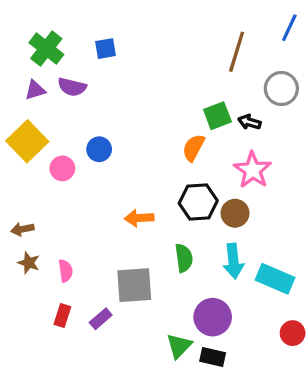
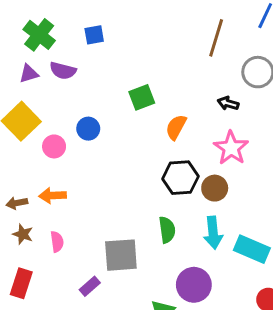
green square: (217, 116) -> (142, 97), moved
orange arrow: (139, 218) -> (53, 196), moved
red rectangle: (62, 316) -> (21, 283), moved, size x1.4

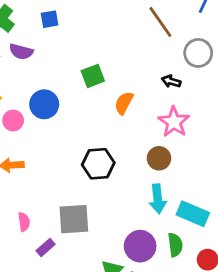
brown line: (216, 38) -> (160, 22), turned -52
blue circle: (88, 129) -> (44, 104), size x1.4
black hexagon: (180, 178) -> (98, 164), moved
green semicircle: (167, 230) -> (175, 245), moved
pink semicircle: (57, 242) -> (24, 222), moved

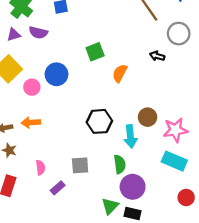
pink star: (174, 122) -> (175, 130), moved, turned 30
cyan arrow: (158, 199) -> (130, 136), moved
gray square: (74, 219) -> (80, 165), size x0.7
green semicircle: (175, 245) -> (120, 164), moved

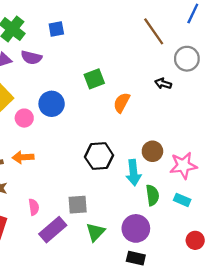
cyan rectangle: (174, 161) -> (182, 200), size x0.6
green semicircle: (120, 164) -> (152, 195), moved
purple rectangle: (58, 188) -> (53, 230), size x1.6
green triangle: (110, 206) -> (95, 232), moved

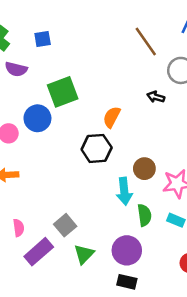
green square: (94, 79) -> (63, 92), moved, size x1.4
black hexagon: (99, 156) -> (97, 148), moved
gray square: (78, 205) -> (65, 225), turned -36

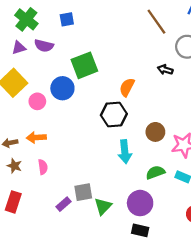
cyan arrow: (124, 191) -> (125, 152), moved
green semicircle: (144, 215) -> (155, 172), turned -102
gray square: (65, 225) -> (83, 192), moved, turned 30
pink semicircle: (19, 228) -> (43, 167), moved
purple rectangle: (39, 252) -> (64, 204), size x0.6

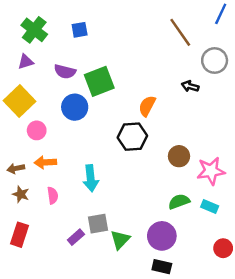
purple semicircle: (44, 46) -> (65, 72), moved
pink circle: (37, 101) -> (37, 130), moved
cyan arrow: (125, 152) -> (91, 178), moved

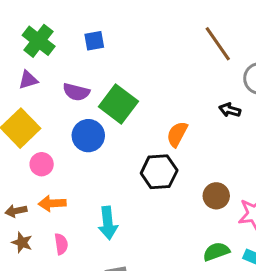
green square: (99, 81) -> (118, 104), turned -32

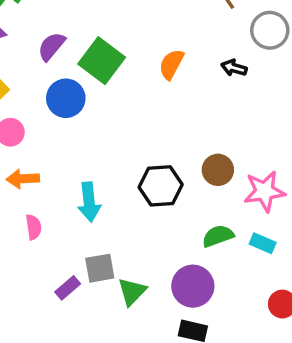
purple semicircle: (76, 92) -> (51, 46), turned 116
orange semicircle: (177, 134) -> (171, 64), moved
black hexagon: (159, 172) -> (161, 186), moved

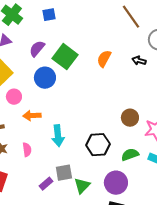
orange arrow: (23, 179) -> (32, 116), moved
black hexagon: (161, 186) -> (98, 145), moved

